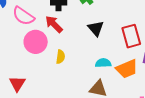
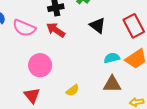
pink circle: (36, 42) -> (40, 65), moved
yellow semicircle: (61, 57) -> (73, 90), moved, turned 56

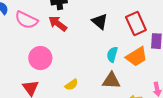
cyan semicircle: (112, 58) -> (112, 54), turned -63

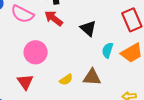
black triangle: (100, 21) -> (88, 28), moved
brown triangle: (111, 81) -> (92, 77), moved

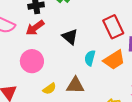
red arrow: (54, 18) -> (35, 28), turned -72
pink circle: (36, 52) -> (32, 61), moved

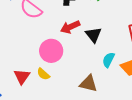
red arrow: (35, 28) -> (70, 27), moved
yellow semicircle: (49, 89) -> (43, 74), moved, turned 64

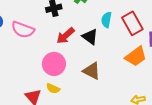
cyan semicircle: (109, 60) -> (106, 20), moved
brown triangle: (89, 84) -> (92, 71), moved, turned 30

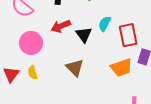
pink circle: (54, 64) -> (31, 43), moved
yellow semicircle: (53, 88) -> (33, 73), turned 32

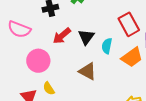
cyan semicircle: (105, 24) -> (107, 46), moved
black triangle: (84, 35) -> (86, 37), turned 30

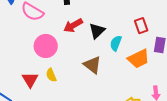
red rectangle: (129, 24) -> (141, 26), size x0.7

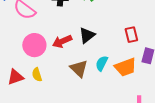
red arrow: (73, 25) -> (62, 41), moved
cyan semicircle: (116, 43) -> (102, 63), moved
red triangle: (30, 80) -> (15, 77), turned 36

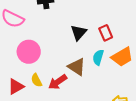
red rectangle: (131, 35) -> (106, 33), moved
red arrow: (62, 41) -> (58, 82), moved

